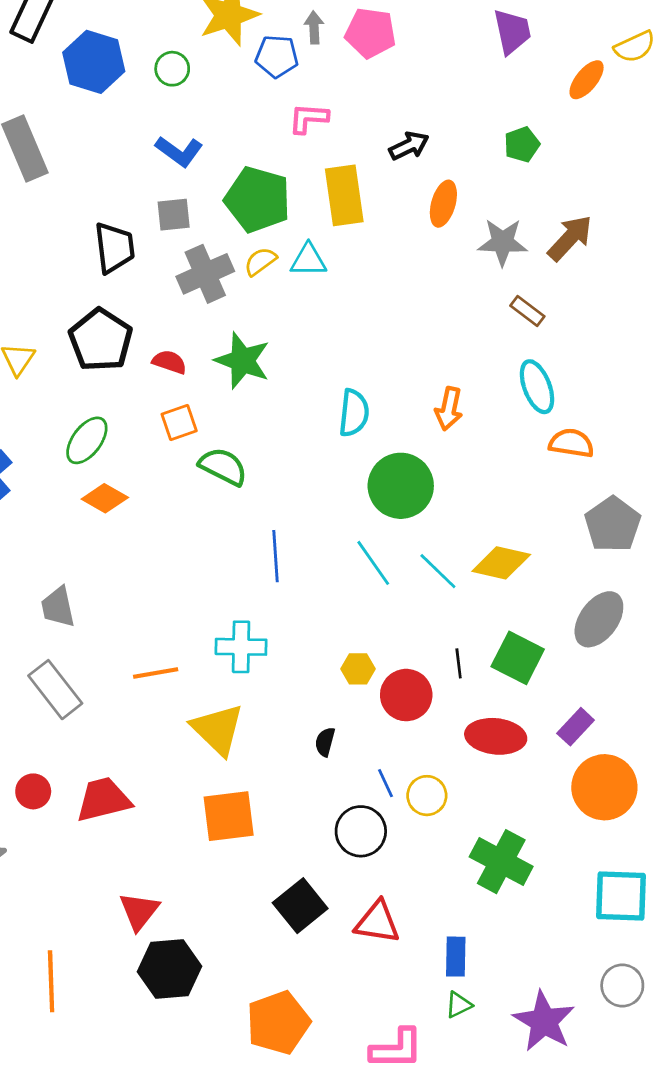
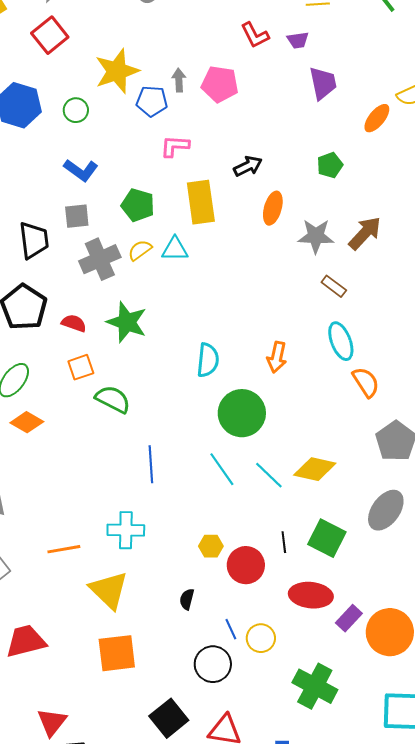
green pentagon: (258, 199) -> (138, 205), size x0.7
orange semicircle: (571, 443) -> (366, 382), turned 48
purple rectangle: (576, 727) -> (349, 618), moved

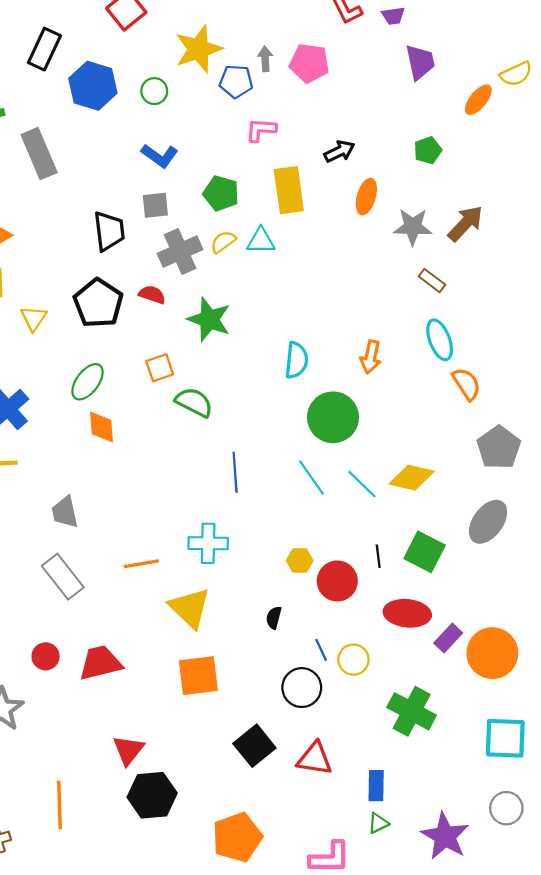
red semicircle: (74, 323) -> (152, 295), moved
orange diamond: (27, 422) -> (102, 427), turned 56

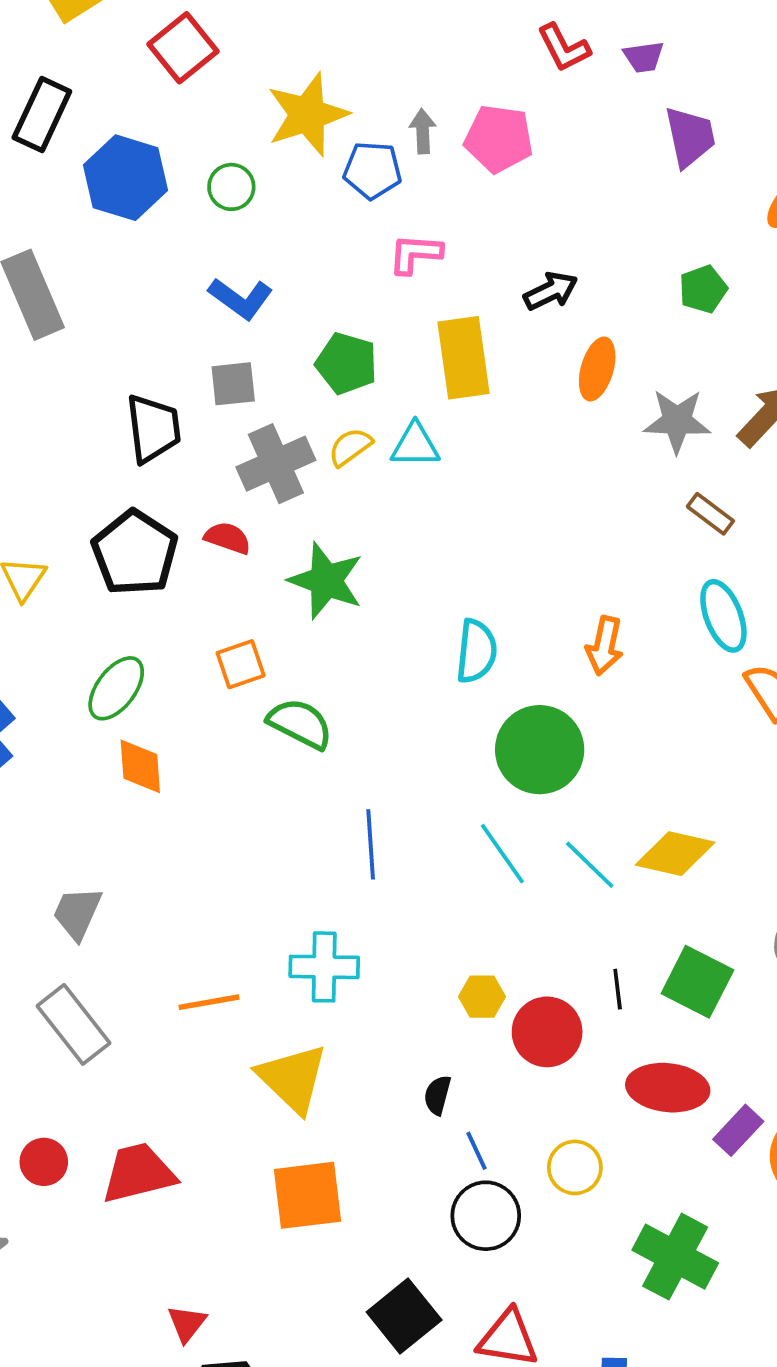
gray trapezoid: (65, 512) -> (77, 913), turned 36
blue line: (321, 650) -> (476, 1151), moved
red triangle: (128, 750) -> (187, 1323), size x0.7

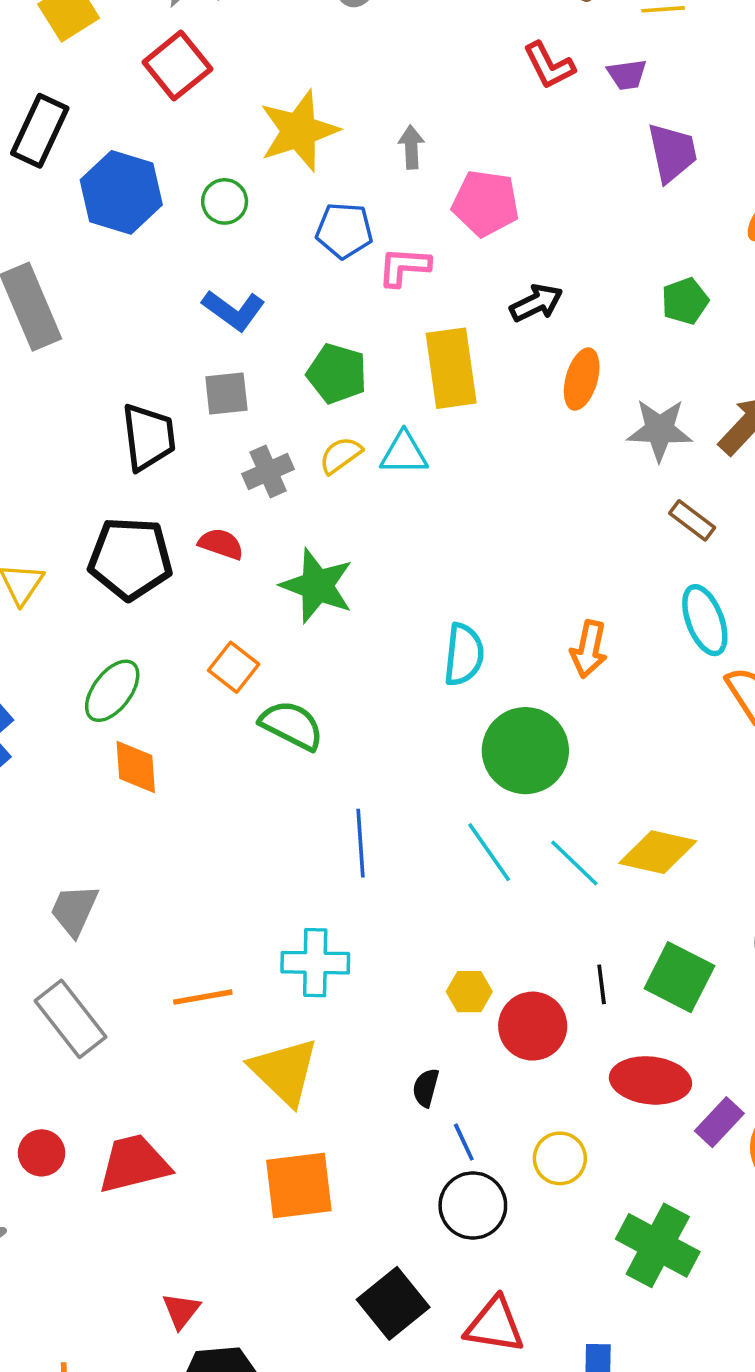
pink pentagon: (499, 139) -> (486, 203), moved
blue pentagon: (372, 170) -> (344, 230), moved
gray cross: (276, 464) -> (268, 471), size x0.7
black pentagon: (135, 553) -> (130, 558), turned -30
orange square: (241, 664) -> (234, 667), turned -33

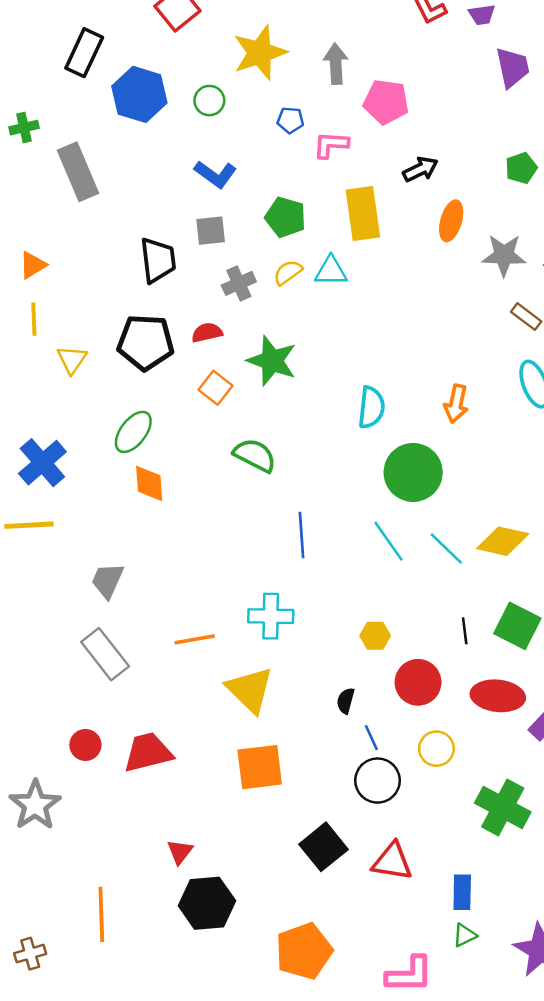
gray arrow: (411, 147) -> (336, 64), size x1.4
blue pentagon: (344, 230) -> (290, 120), size x0.7
red semicircle: (221, 544) -> (207, 333), turned -32
orange square: (234, 667) -> (216, 388), moved
red circle: (533, 1026) -> (418, 682), moved

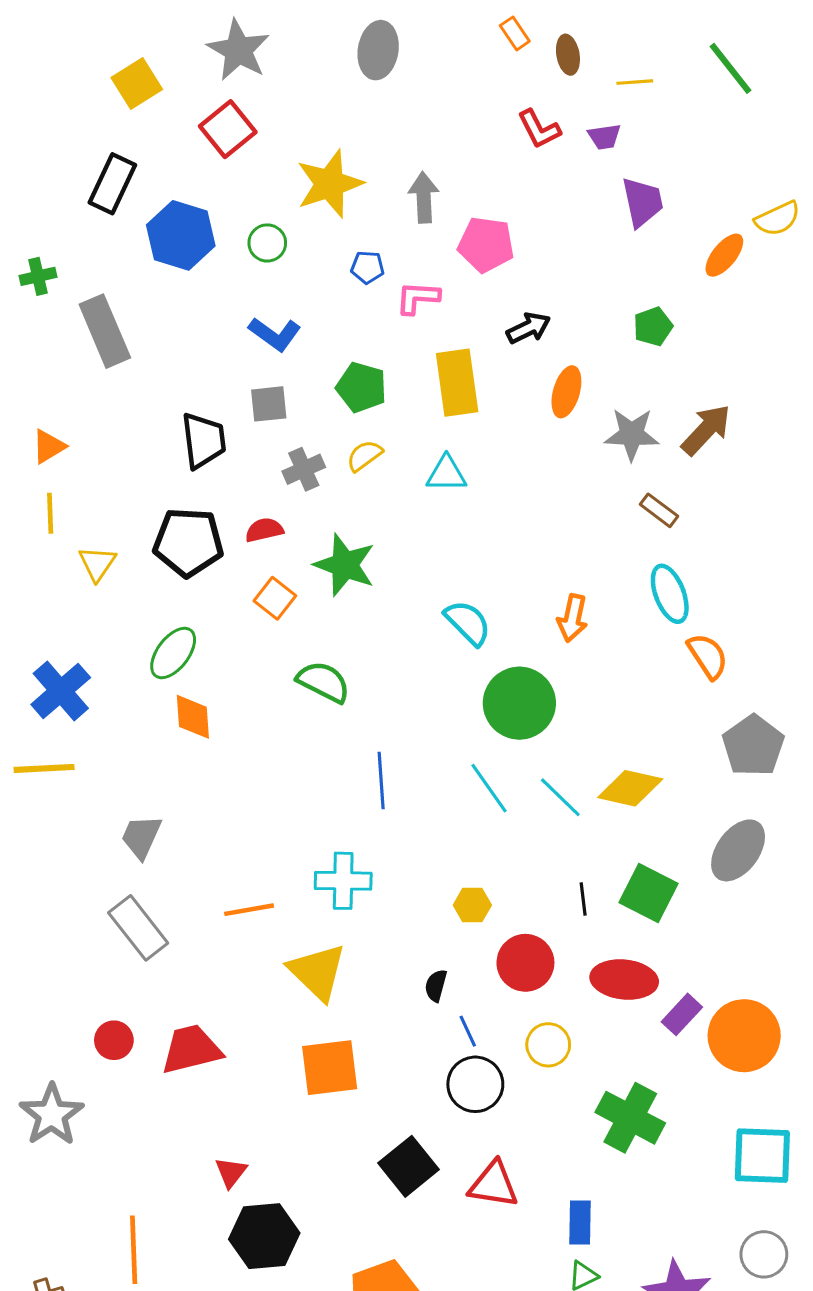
cyan triangle: (331, 271) -> (446, 474), moved
cyan semicircle: (371, 407) -> (468, 623), turned -51

